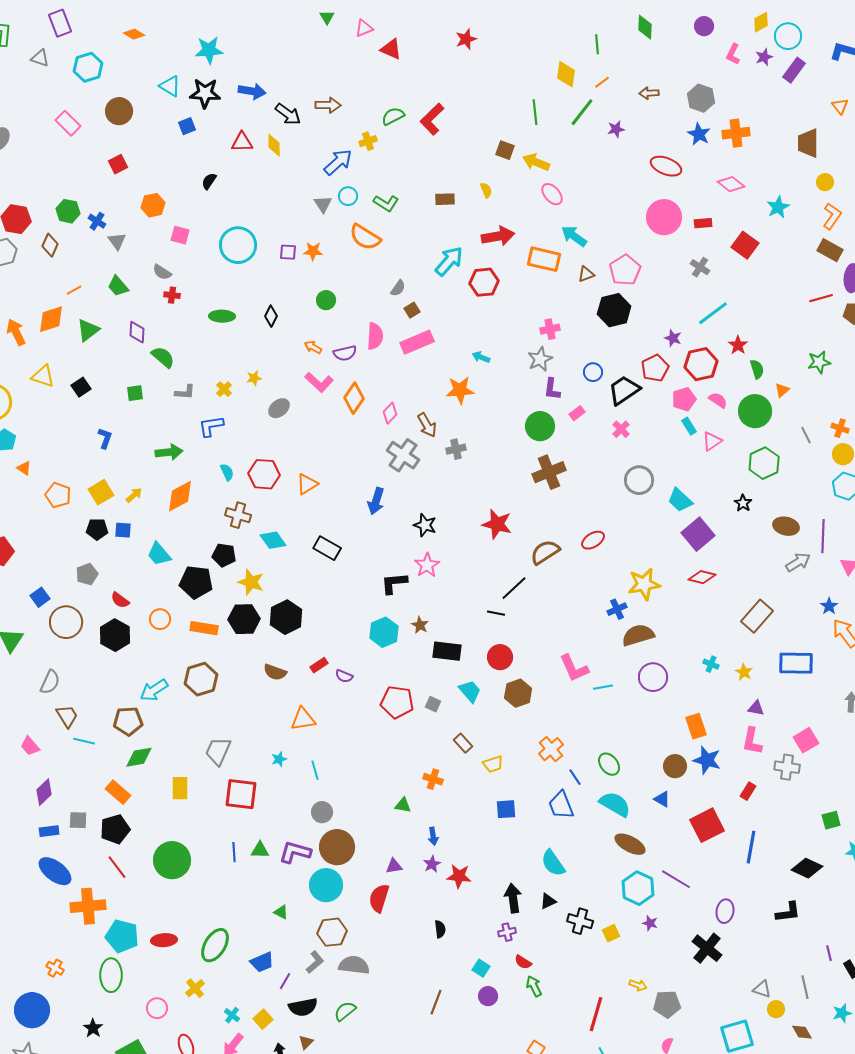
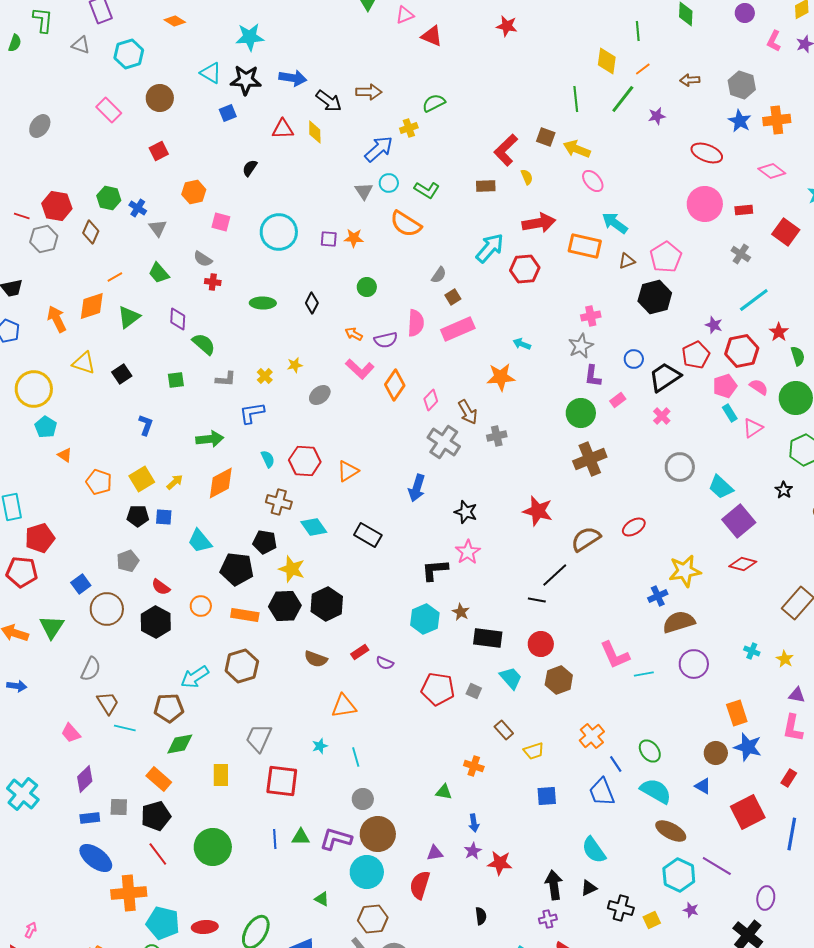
red star: (466, 39) -> (507, 26), turned 30
red L-shape: (432, 119) -> (506, 150), moved

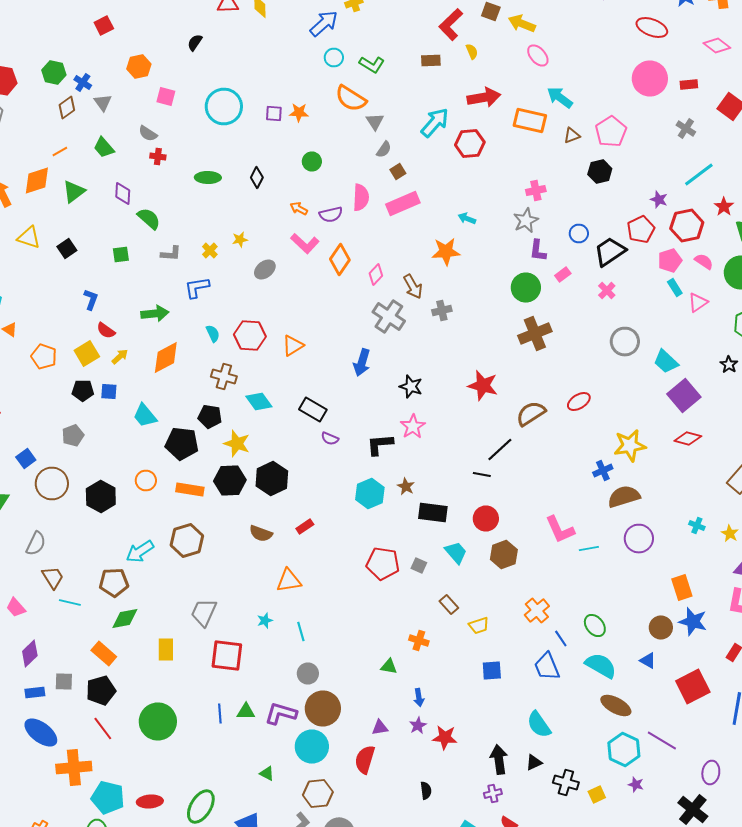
gray triangle: (364, 191) -> (375, 122), moved
brown diamond: (91, 232) -> (67, 108), moved, turned 30
black hexagon: (655, 297) -> (600, 172), size x0.7
red semicircle: (161, 587) -> (106, 330), moved
purple semicircle: (385, 663) -> (330, 438), moved

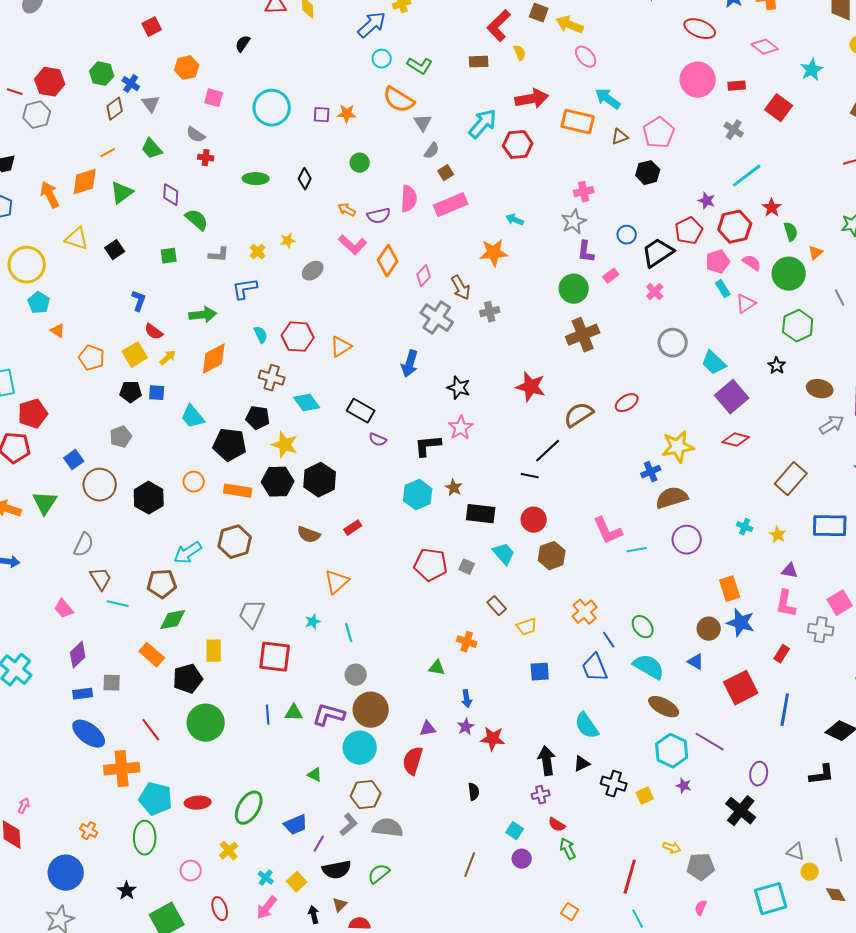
orange triangle: (289, 580) -> (337, 582), turned -32
black pentagon: (101, 690) -> (188, 679), moved

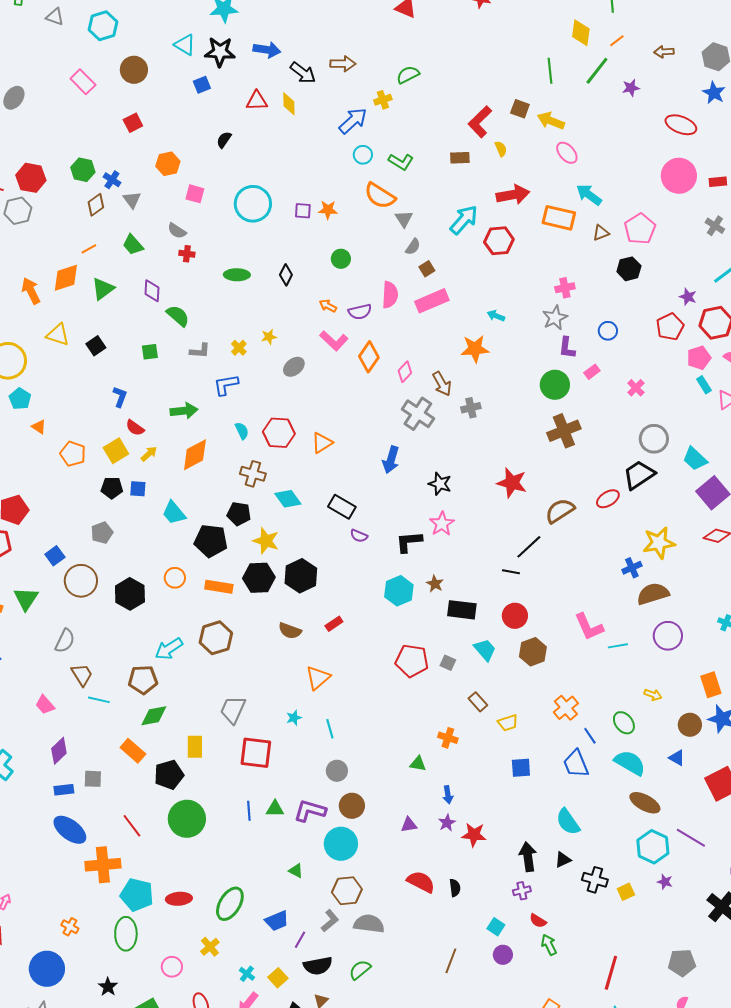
black trapezoid: (658, 253) -> (639, 475), moved
brown circle: (371, 710) -> (352, 806), size x0.7
red semicircle: (413, 761) -> (421, 882), moved, turned 100
yellow arrow: (672, 848) -> (653, 695), moved

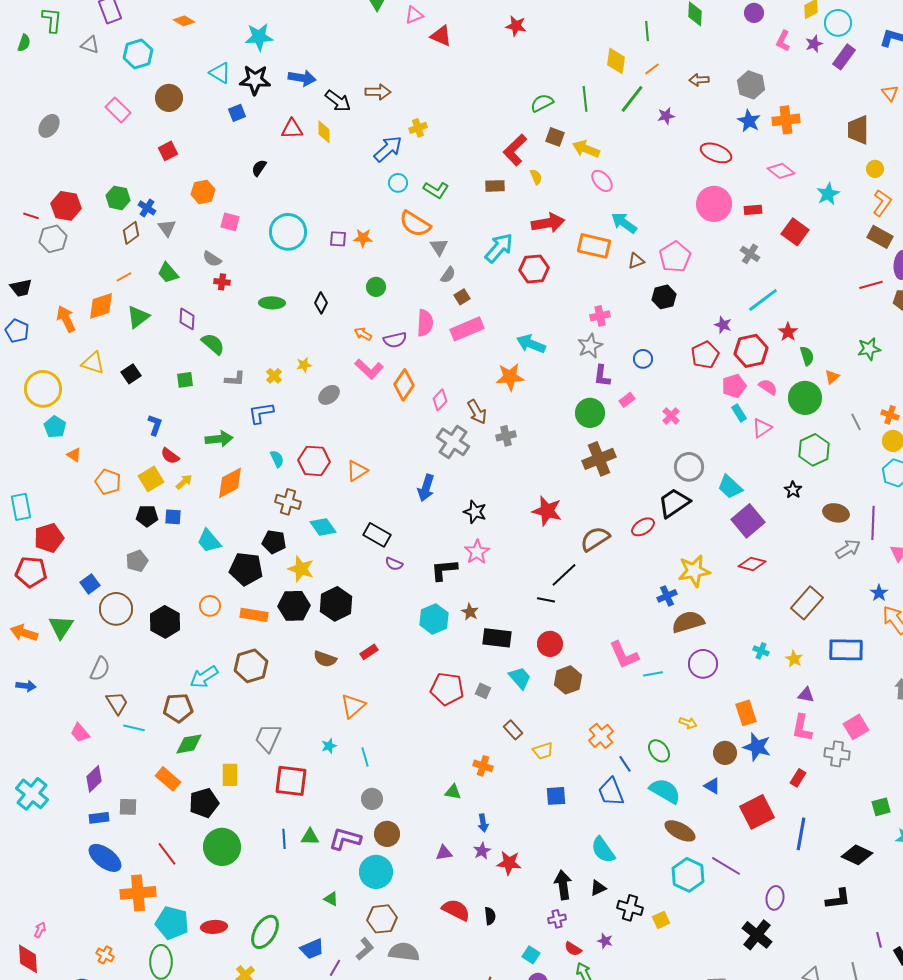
green semicircle: (408, 75) -> (542, 103), moved
cyan arrow: (496, 316) -> (531, 344), size x1.6
purple star: (665, 882) -> (605, 941), moved

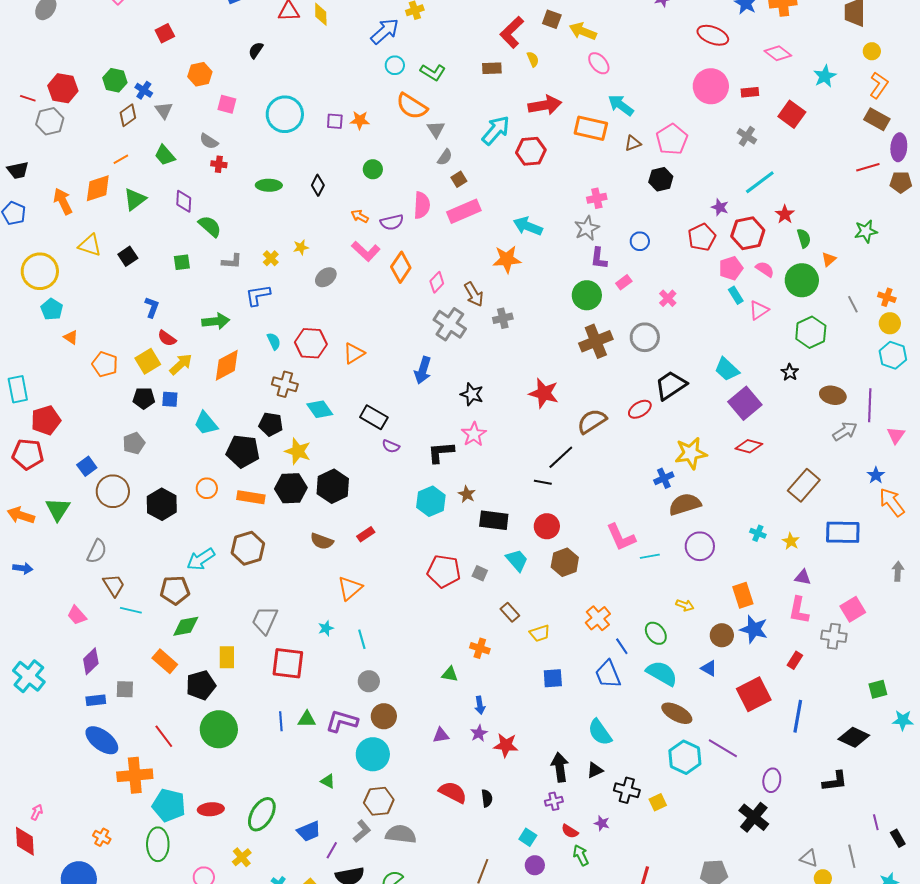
gray circle: (689, 467) -> (645, 337), moved
yellow arrow: (184, 482) -> (181, 364), size x1.4

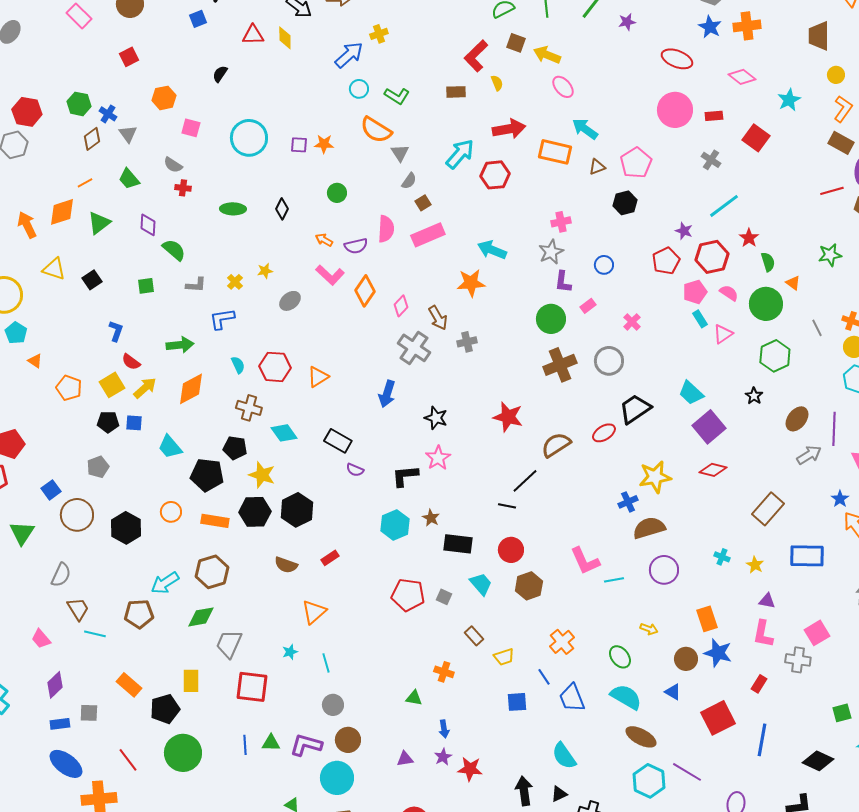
orange triangle: (829, 259) -> (793, 283), turned -42
brown ellipse: (833, 395) -> (797, 419), turned -65
green diamond: (186, 626) -> (201, 617), moved
blue line: (622, 646) -> (544, 677), moved

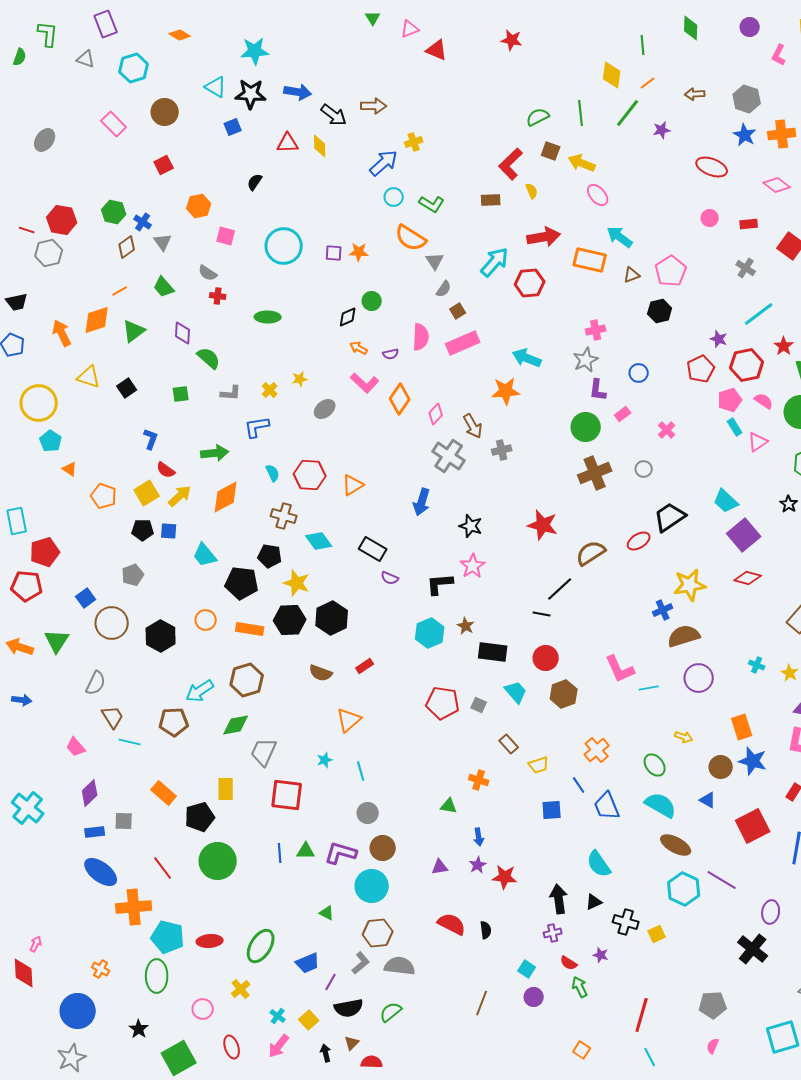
pink circle: (675, 110) -> (710, 218), size x0.5
black diamond: (282, 209) -> (348, 317), moved, turned 40
purple semicircle: (356, 246) -> (391, 354), size x0.7
gray circle: (609, 361) -> (644, 469), size x0.6

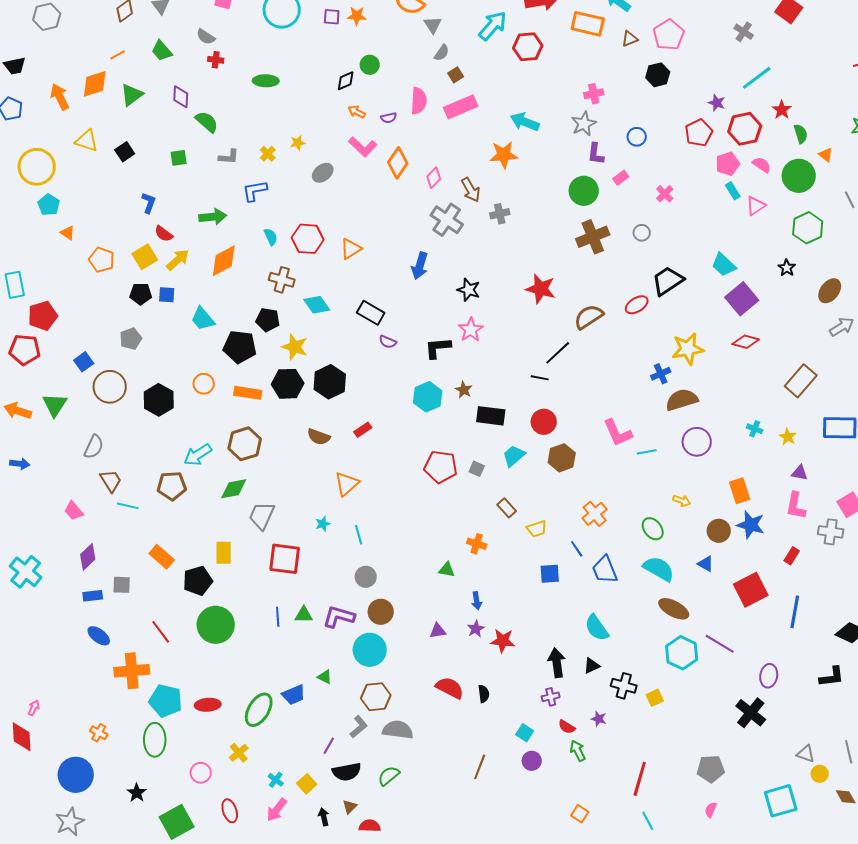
cyan trapezoid: (516, 692) -> (514, 456), turned -90
blue ellipse: (101, 872) -> (99, 636), size x0.7
blue trapezoid: (308, 963) -> (294, 695), moved

